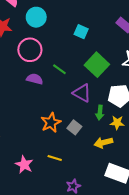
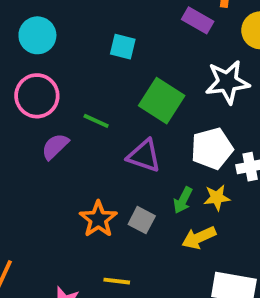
purple semicircle: (35, 79) -> (55, 146), turned -49
green arrow: (100, 113) -> (183, 200), moved, turned 32

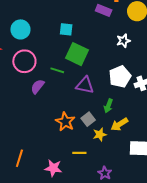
white star: (227, 82) -> (123, 41), size x0.6
green square: (162, 101) -> (77, 54), moved
yellow star: (217, 198) -> (100, 134), moved
gray square: (142, 220) -> (88, 119), turned 32

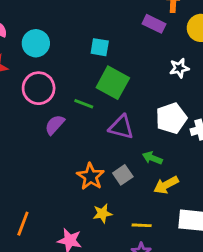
green arrow: (108, 106) -> (152, 158), turned 88
yellow star: (100, 134) -> (102, 213), moved
yellow line: (79, 153) -> (142, 225), moved

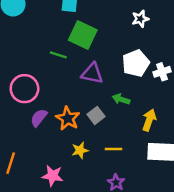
pink circle: (39, 88) -> (24, 89), moved
purple semicircle: (55, 125) -> (39, 118), moved
yellow arrow: (166, 185) -> (149, 120), moved, turned 140
yellow line: (142, 225) -> (114, 149), moved

